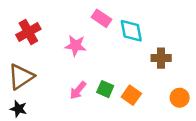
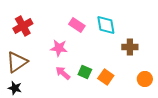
pink rectangle: (102, 18) -> (77, 25), moved
pink star: (75, 46) -> (59, 48), moved
pink arrow: (78, 90) -> (63, 73), turned 91

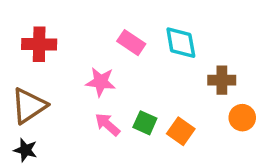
red cross: (23, 26) -> (39, 44), turned 30
orange circle: (145, 79) -> (242, 118), moved

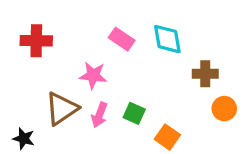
brown triangle: (29, 106) -> (62, 109), moved
pink arrow: (107, 124) -> (99, 115), turned -110
orange square: (181, 131) -> (167, 137), moved

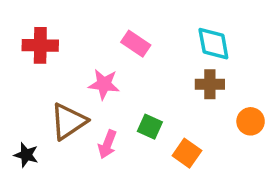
cyan diamond: (167, 39) -> (213, 44), moved
brown cross: (205, 74) -> (210, 84), moved
pink arrow: (99, 115) -> (107, 144), moved

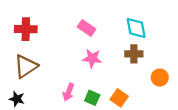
pink star: (104, 84) -> (92, 58), moved
brown triangle: (69, 121) -> (26, 66), moved
green square: (150, 127) -> (92, 98), moved

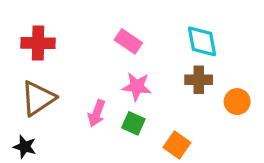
orange circle: (160, 78) -> (237, 102), moved
pink arrow: (69, 92) -> (97, 113), moved
green square: (92, 98) -> (133, 123), moved

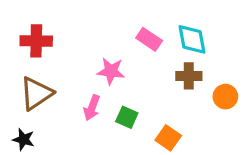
pink rectangle: (128, 41) -> (149, 39), moved
pink star: (137, 87) -> (111, 71), moved

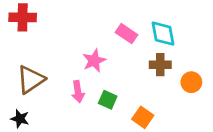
red cross: (36, 41) -> (23, 17), moved
pink star: (111, 71) -> (94, 61), turned -30
pink arrow: (92, 108) -> (78, 92), turned -30

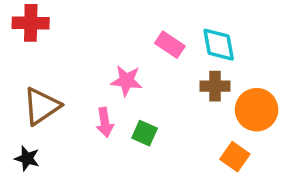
pink star: (94, 61) -> (126, 81), turned 30
orange circle: (191, 82) -> (257, 110), size x1.5
orange square: (143, 117) -> (235, 157), moved

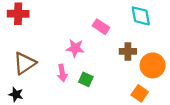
cyan diamond: (219, 45) -> (141, 16), moved

